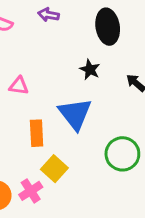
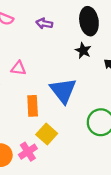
purple arrow: (48, 15) -> (44, 24), moved
black star: (90, 70) -> (83, 51), moved

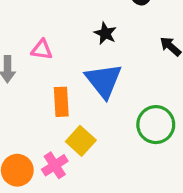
black star: (83, 51) -> (105, 33), moved

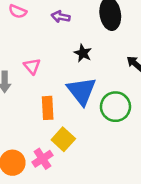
pink triangle: (42, 50) -> (32, 66), turned 42
green circle: (156, 125) -> (115, 107), moved

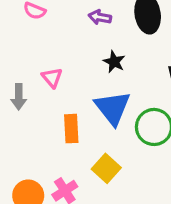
purple arrow: (61, 17) -> (100, 17), moved
yellow square: (63, 139) -> (106, 168), moved

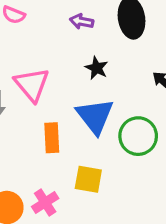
pink triangle: (52, 78) -> (32, 85), size x1.6
yellow square: (106, 168) -> (88, 179), turned -32

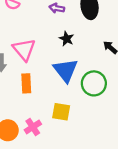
orange rectangle: (52, 138) -> (26, 83), moved

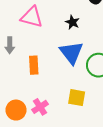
pink triangle: (24, 50) -> (32, 17), moved, turned -35
yellow square: (61, 112) -> (77, 98), moved

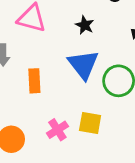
pink cross: (40, 107) -> (57, 130), moved

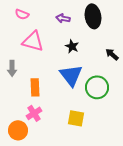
pink cross: (57, 130) -> (34, 113), moved

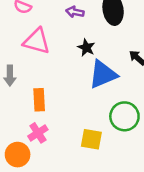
blue triangle: (71, 75) -> (103, 74), moved, turned 45
green circle: (97, 87) -> (124, 116), moved

